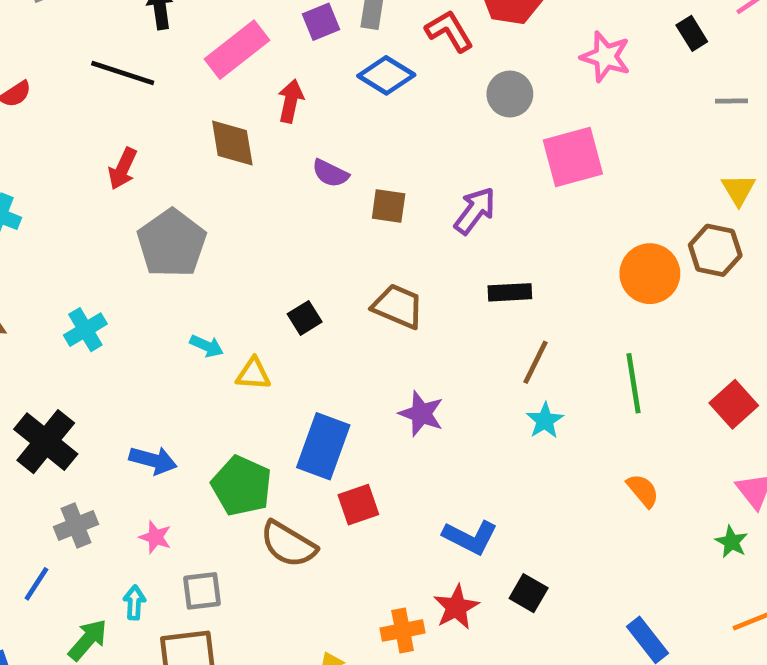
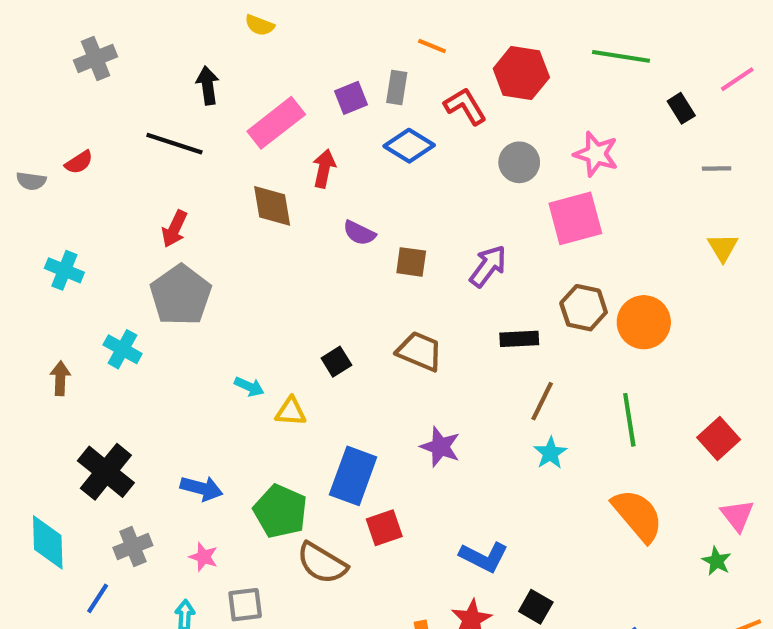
pink star: (606, 57) -> (596, 154), moved
gray pentagon: (172, 243) -> (181, 295), moved
brown hexagon: (715, 250) -> (584, 308), moved
cyan cross: (85, 330) -> (123, 349), moved, turned -30
orange semicircle: (643, 491) -> (638, 515), size x1.8

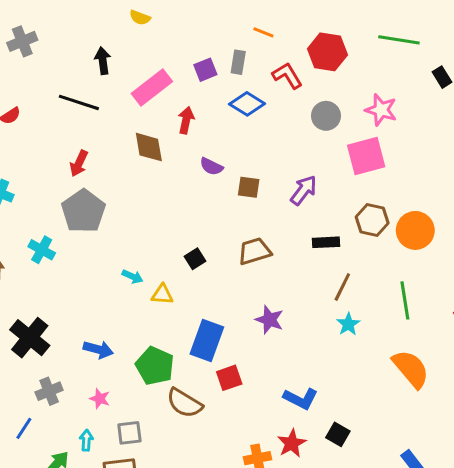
brown trapezoid: (420, 351) -> (255, 251), turned -40

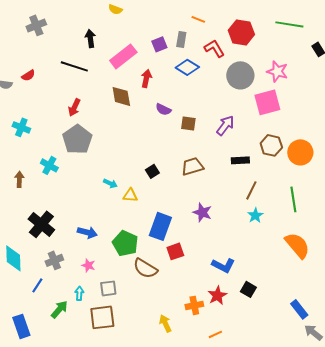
gray circle: (326, 116) -> (240, 75), size x1.4

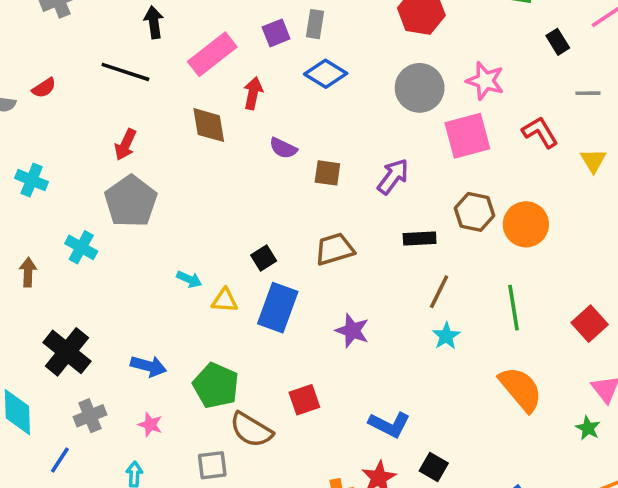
red L-shape: (214, 48) -> (540, 132), moved
blue rectangle: (160, 226) -> (278, 308), moved
gray square: (108, 288) -> (212, 465), moved

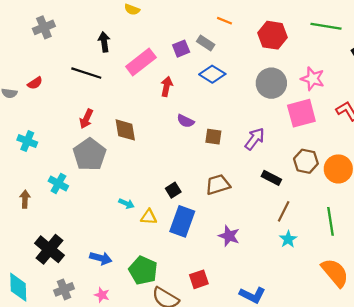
gray rectangle: (315, 24) -> (206, 43), turned -66
brown diamond: (209, 125) -> (125, 130), moved
black rectangle: (420, 239) -> (271, 178), turned 30

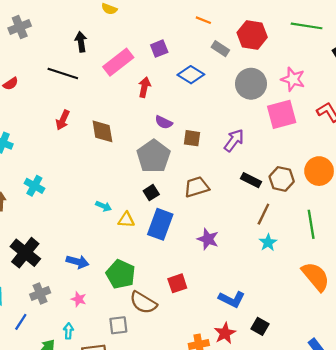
gray rectangle: (206, 43) -> (220, 49), moved
gray pentagon: (90, 154) -> (153, 156), moved
brown hexagon: (306, 161) -> (282, 179), moved

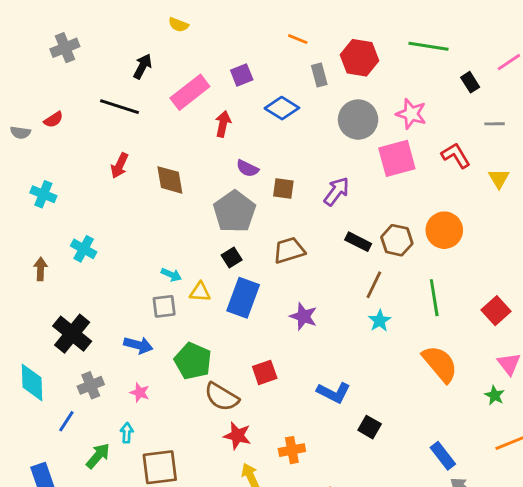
black arrow: (81, 42) -> (143, 66), turned 36
gray rectangle: (220, 49) -> (319, 75), turned 42
gray square: (118, 325) -> (164, 306), moved
red star: (225, 333) -> (237, 436), moved, turned -30

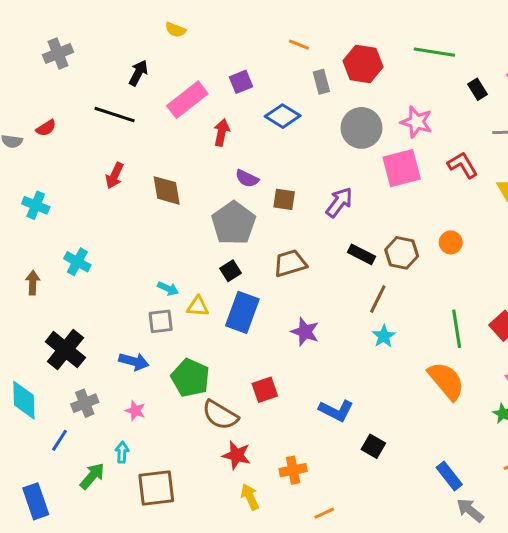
orange circle: (444, 230) -> (451, 242), size x0.6
green line: (434, 298) -> (457, 329), moved

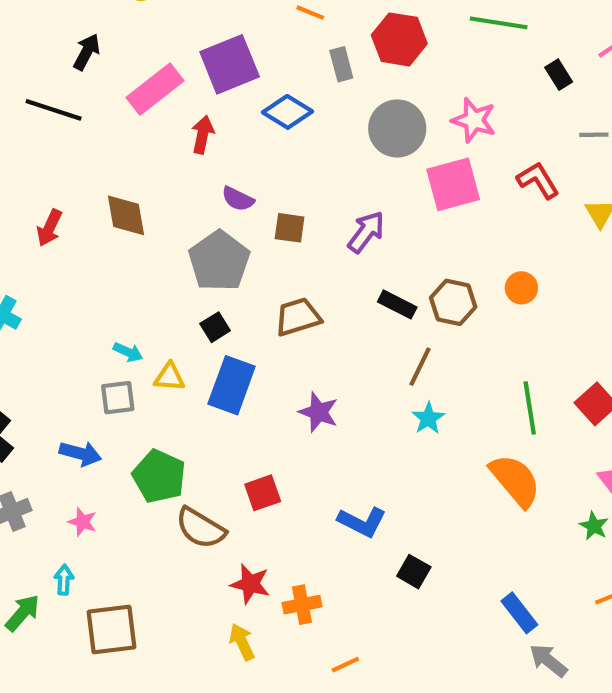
purple square: (241, 82) -> (230, 64), size x1.8
red arrow: (115, 176) -> (49, 228), moved
red star: (237, 455) -> (250, 584), moved

